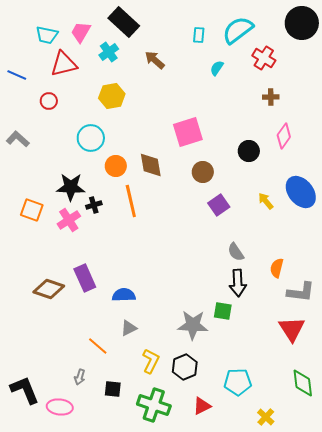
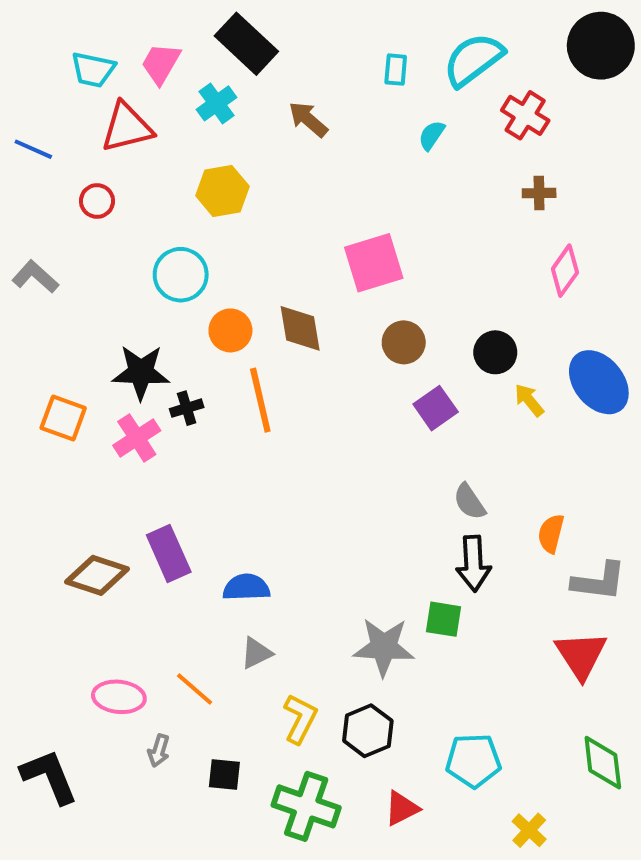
black circle: (249, 151) -> (495, 352), moved
pink ellipse: (60, 407) -> (119, 697), moved

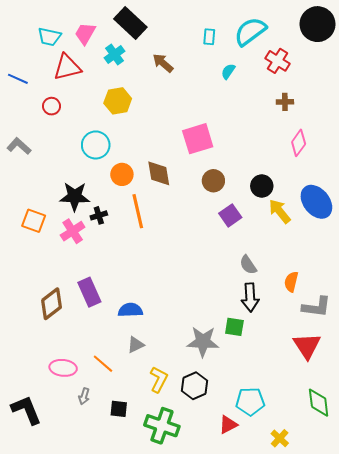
yellow arrow: (529, 400) -> (280, 211), size x1.4
brown diamond: (97, 575) -> (52, 304), turned -56
red triangle: (402, 808) -> (228, 425), moved

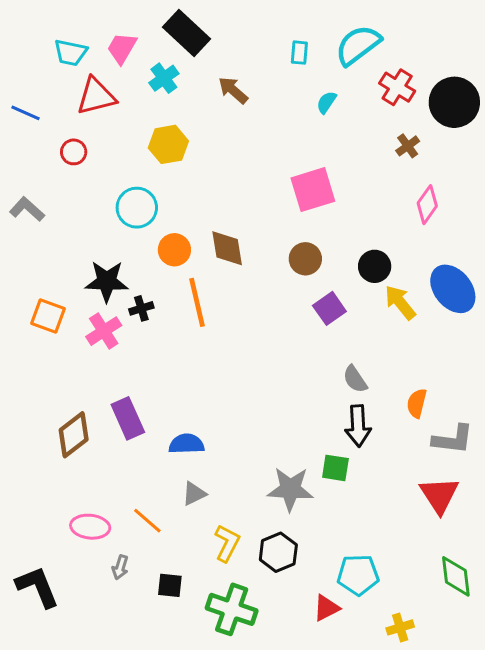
black circle: (317, 24) -> (454, 102), moved
brown cross: (285, 102) -> (408, 146), turned -35
pink square: (198, 139) -> (313, 190), moved
yellow cross: (280, 438) -> (400, 627), turned 30

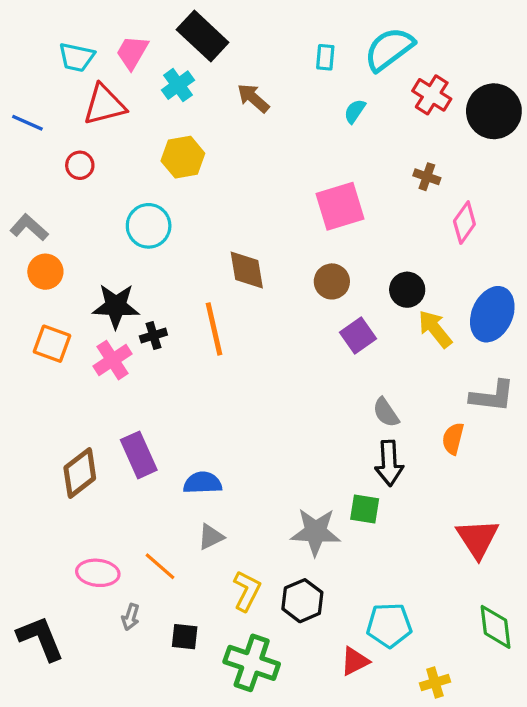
brown cross: (408, 146) -> (427, 177), moved, turned -35
orange circle: (174, 250) -> (45, 272), moved
blue ellipse: (453, 289) -> (492, 314), turned 63
gray L-shape: (453, 439) -> (492, 396), moved

